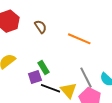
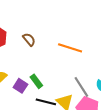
purple square: (35, 77) -> (20, 86), moved, turned -32

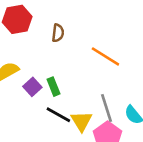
brown semicircle: (29, 40) -> (58, 33), turned 32

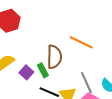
brown semicircle: (58, 33) -> (54, 57), moved, size x1.6

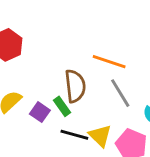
gray line: (86, 83) -> (120, 93), moved

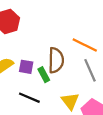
purple square: (40, 112) -> (26, 67), moved, turned -32
black line: (74, 135) -> (29, 98), moved

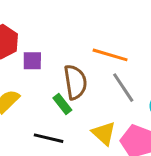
purple square: (26, 67) -> (32, 61), moved

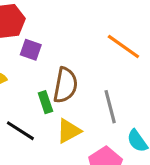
orange line: (110, 55) -> (123, 47), moved
yellow triangle: (104, 133) -> (69, 131), moved, turned 30

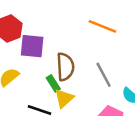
purple square: (31, 50) -> (32, 46), size x1.5
yellow triangle: (69, 131) -> (64, 98), moved

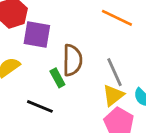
yellow triangle: (64, 98) -> (113, 95), moved

